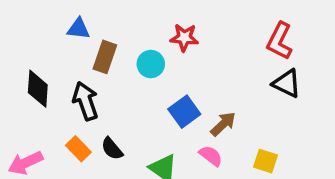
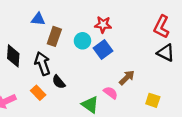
blue square: (184, 112) -> (103, 49), moved
black semicircle: (112, 149) -> (59, 82), moved
pink semicircle: (211, 156) -> (111, 93), moved

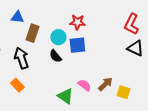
blue square: (103, 49) -> (77, 45), turned 30
brown arrow: (127, 78) -> (105, 84), moved
black semicircle: (59, 82) -> (55, 56), moved

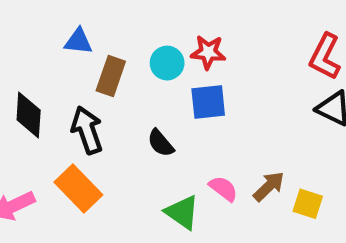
cyan circle: (58, 37) -> (167, 63), moved
black semicircle: (55, 56) -> (161, 143), moved
orange rectangle: (17, 85) -> (78, 189), size x1.5

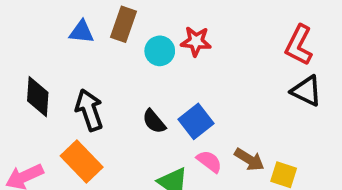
brown rectangle: (111, 76) -> (124, 24), moved
blue square: (208, 102) -> (196, 121), moved, turned -32
brown arrow: (269, 186) -> (249, 160), turned 76

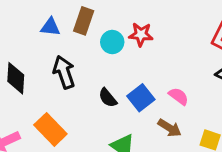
black arrow: (89, 110) -> (64, 72), moved
brown arrow: (249, 160) -> (170, 128), moved
pink semicircle: (209, 161) -> (179, 96), moved

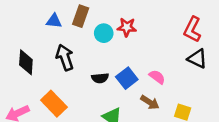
black semicircle: (108, 98) -> (100, 78), turned -56

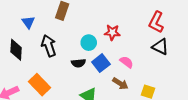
blue triangle: (54, 21) -> (28, 22), moved, turned 48
red star: (127, 27) -> (112, 32), moved
cyan circle: (104, 33) -> (89, 43), moved

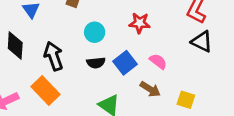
cyan circle: (89, 43) -> (95, 32), moved
black arrow: (49, 46) -> (54, 56), moved

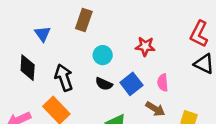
pink semicircle: (158, 61) -> (163, 83), turned -132
black semicircle: (96, 63) -> (104, 84), turned 30

